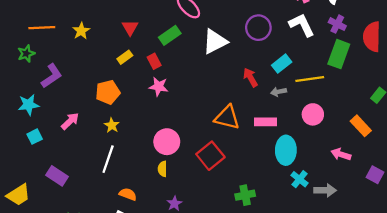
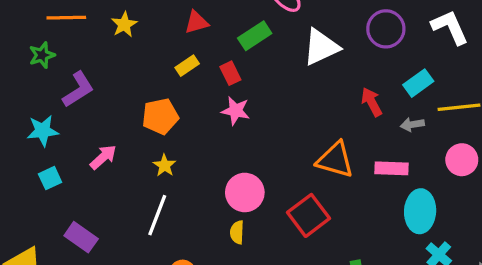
red triangle: (130, 28) -> (196, 22), turned 42

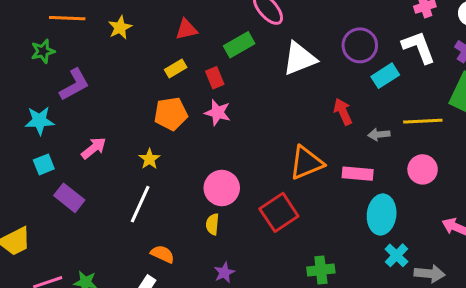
cyan rectangle: (418, 83) -> (385, 76), moved
orange pentagon: (160, 116) -> (171, 114), moved
orange triangle: (335, 160) -> (306, 163), turned -42
purple rectangle: (81, 237) -> (69, 198), moved

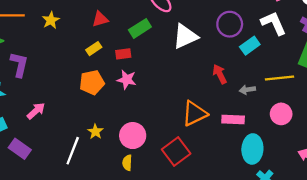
red rectangle: (215, 78) -> (123, 54), turned -72
purple L-shape: (74, 85) -> (19, 64), turned -45
yellow star: (149, 159) -> (95, 132), moved

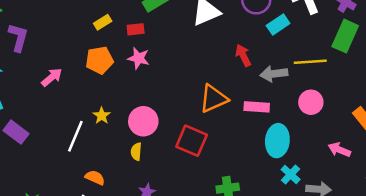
gray arrow: (247, 90) -> (274, 74), size x1.5
pink arrow: (36, 111) -> (52, 77), moved
red square: (176, 151) -> (192, 141), turned -32

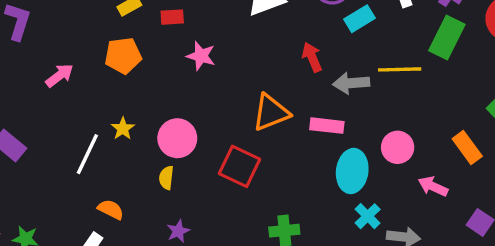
pink star: (139, 58) -> (201, 56), moved
pink circle: (311, 102) -> (398, 147), moved

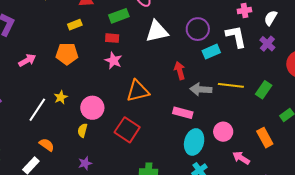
red rectangle: (172, 17) -> (112, 38), moved
green rectangle: (447, 38) -> (264, 90), moved, size x0.7
orange triangle: (271, 112) -> (138, 91), moved

